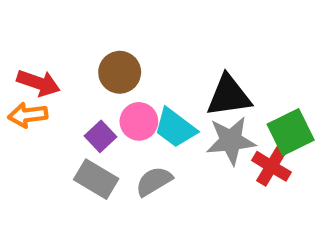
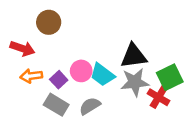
brown circle: (120, 72) -> (49, 22), moved
orange arrow: (28, 115) -> (31, 76), moved

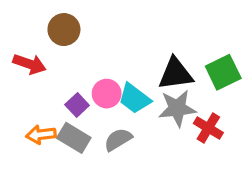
orange arrow: (31, 76) -> (41, 135), moved
green square: (170, 77) -> (223, 72), moved

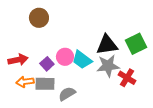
red arrow: (29, 64) -> (18, 60), moved, turned -30
gray rectangle: (74, 138) -> (45, 84), turned -30
gray semicircle: (118, 139) -> (67, 94), moved

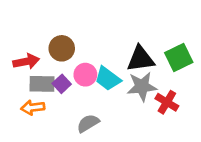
brown circle: (39, 18) -> (62, 48), moved
red arrow: (18, 60) -> (26, 61), moved
gray rectangle: (45, 84) -> (42, 84), moved

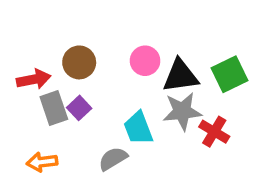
pink circle: (85, 75) -> (145, 61), moved
cyan trapezoid: (108, 79) -> (138, 128), moved, turned 32
gray rectangle: (42, 84) -> (54, 108), turned 70
orange arrow: (33, 108) -> (42, 162), moved

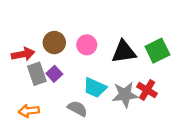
pink circle: (145, 61) -> (87, 45), moved
gray star: (182, 111) -> (125, 95), moved
cyan trapezoid: (138, 128) -> (95, 88), turned -45
gray semicircle: (113, 159) -> (77, 109), turned 60

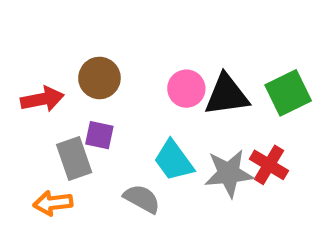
pink circle: (87, 45) -> (186, 89), moved
gray rectangle: (37, 74) -> (74, 159), moved
purple square: (54, 74) -> (99, 135), turned -35
cyan trapezoid: (95, 88) -> (174, 161), turned 30

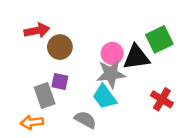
green square: (288, 93) -> (159, 39), moved
red arrow: (42, 99) -> (37, 30), moved
gray star: (229, 173) -> (111, 74), moved

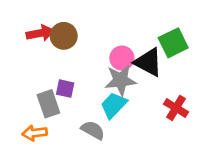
brown circle: (60, 47) -> (64, 36), moved
black triangle: (136, 57) -> (148, 62), turned 36
cyan trapezoid: (104, 97) -> (114, 105), turned 80

